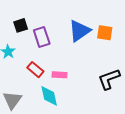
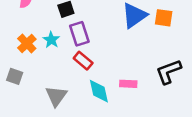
purple rectangle: (42, 37) -> (79, 34), moved
pink rectangle: (60, 75) -> (128, 84), moved

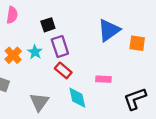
orange square: (164, 18) -> (137, 43), moved
black L-shape: (169, 72) -> (135, 99), moved
pink rectangle: (128, 84) -> (103, 79), moved

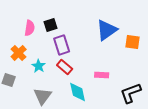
pink semicircle: (12, 15) -> (30, 28), moved
cyan star: (35, 52) -> (39, 66), moved

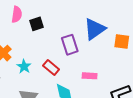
pink semicircle: (30, 28) -> (17, 14), moved
purple rectangle: (62, 45) -> (70, 45), moved

